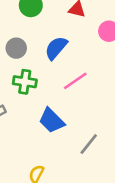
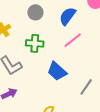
gray circle: (16, 48) -> (35, 12), moved
blue semicircle: (56, 48) -> (68, 16), moved

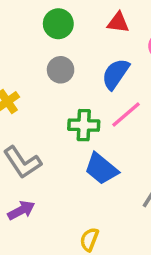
green cross: (35, 43) -> (84, 125), moved

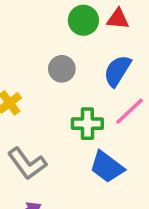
green circle: (58, 24) -> (83, 20), moved

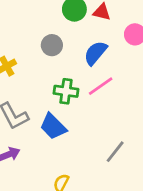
blue trapezoid: (107, 167) -> (53, 126), moved

